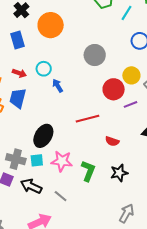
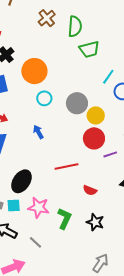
cyan line: (126, 13) -> (108, 77), moved
cyan circle: (44, 69) -> (44, 98), moved
yellow circle: (131, 75) -> (96, 115), moved
black star: (119, 173) -> (95, 222), turned 30

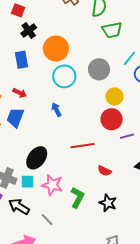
cyan circle: (44, 98) -> (64, 76), size x1.5
gray circle: (77, 103) -> (99, 69), moved

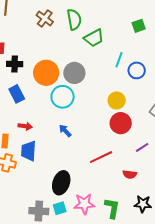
black cross: (29, 31) -> (15, 64), turned -35
gray circle: (99, 69) -> (74, 73), moved
purple line: (127, 136) -> (142, 147), moved

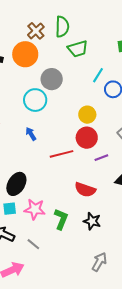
brown cross: (45, 18) -> (36, 31), moved
orange circle: (46, 73) -> (25, 54), moved
purple line: (142, 147) -> (101, 158), moved
red line: (101, 157) -> (62, 154), moved
red semicircle: (130, 174) -> (85, 190), size x1.5

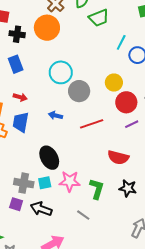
gray circle: (52, 79) -> (79, 91), moved
blue arrow: (31, 134) -> (56, 116), moved, turned -40
red circle: (87, 138) -> (126, 102), moved
black ellipse: (16, 184) -> (49, 158), turned -55
gray line: (33, 244) -> (83, 215), moved

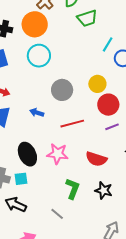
cyan circle: (61, 72) -> (39, 56), moved
pink star: (70, 181) -> (57, 154), moved

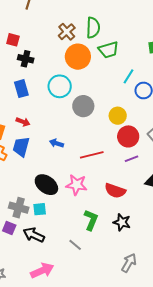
orange circle: (35, 24) -> (78, 57), moved
gray circle: (62, 90) -> (83, 106), moved
black ellipse: (27, 154) -> (46, 185), turned -30

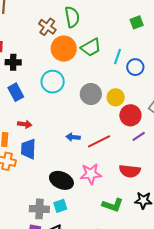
green trapezoid: (108, 50) -> (91, 47), moved
gray circle: (83, 106) -> (91, 94), moved
blue arrow: (56, 143) -> (73, 137), moved
green L-shape: (91, 220) -> (113, 205), turned 100

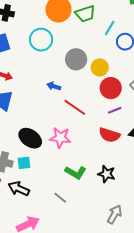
blue arrow: (73, 137) -> (54, 86), moved
red line: (99, 141) -> (75, 107), turned 50
red semicircle: (130, 171) -> (109, 135), moved

